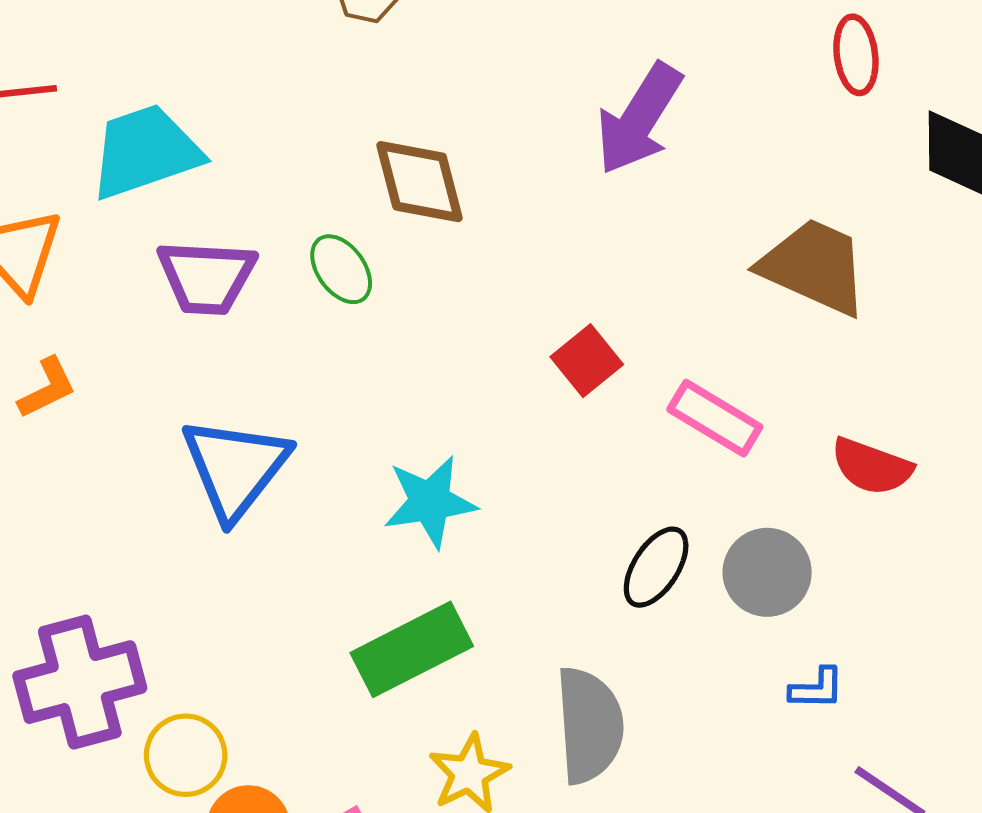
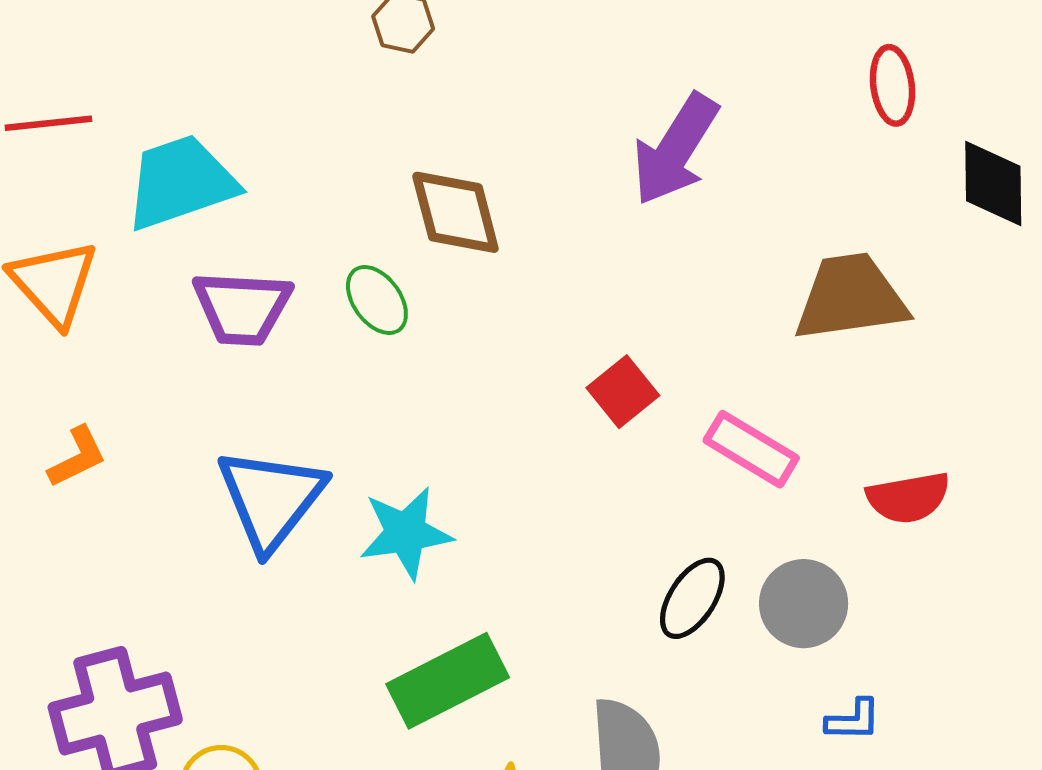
brown trapezoid: (814, 267) -> (851, 297), turned -32
orange L-shape: (47, 388) -> (77, 457), moved
red semicircle: (872, 466) -> (908, 498), turned -30
cyan star: (430, 502) -> (406, 533), moved

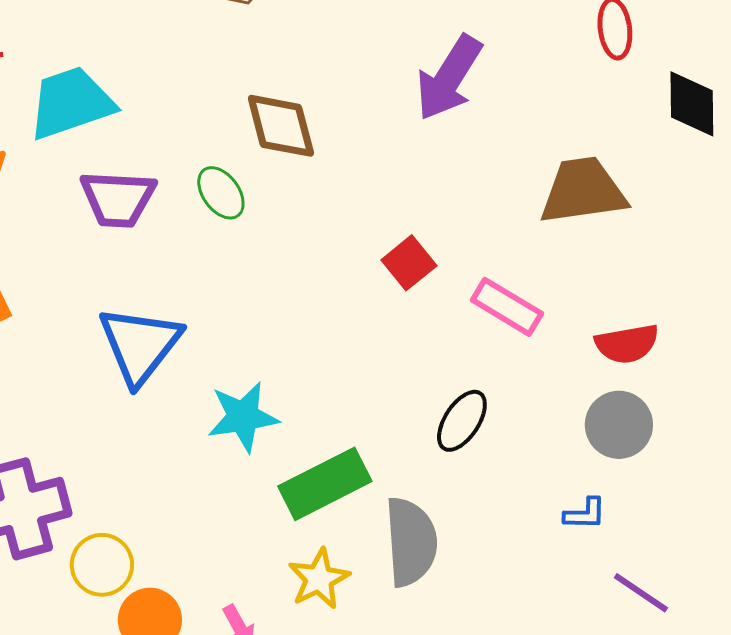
cyan star: (406, 533) -> (243, 417), moved
gray circle: (804, 604) -> (619, 425), moved
green rectangle: (448, 681) -> (325, 484), moved

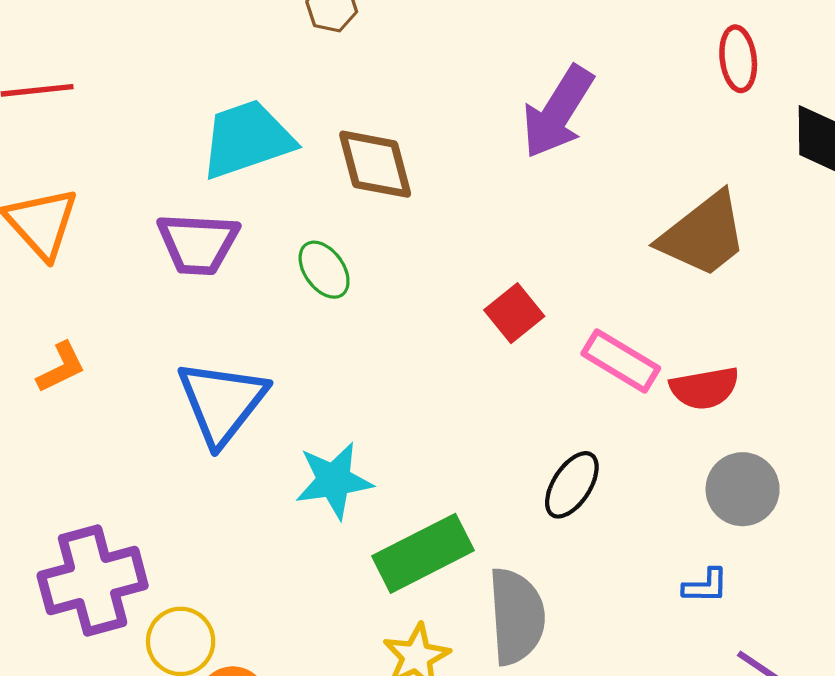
cyan trapezoid: (71, 103) -> (247, 139), moved
brown trapezoid: (583, 191) -> (703, 235), turned 150
green ellipse: (221, 193) -> (324, 270), moved
red semicircle: (627, 344) -> (704, 388), moved

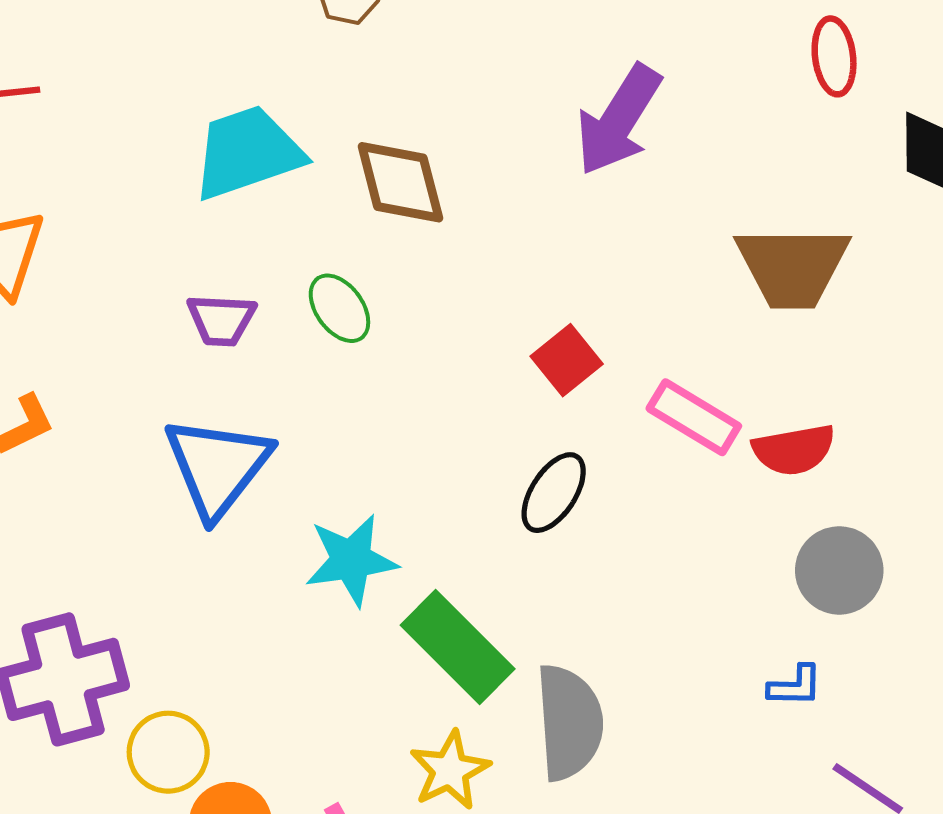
brown trapezoid: (703, 235) -> (792, 267), turned 38
purple trapezoid: (198, 244) -> (221, 320), moved, size x0.7
black ellipse: (572, 485) -> (554, 493), moved
green rectangle: (423, 553) -> (458, 647), turned 72

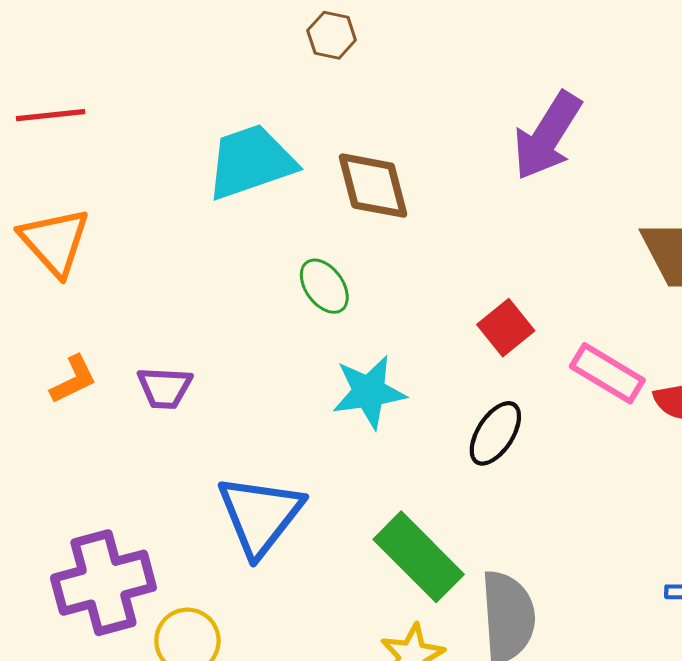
purple trapezoid: (221, 320) -> (165, 388), moved
blue triangle: (217, 467) -> (260, 515), moved
cyan star: (351, 560) -> (369, 392), moved

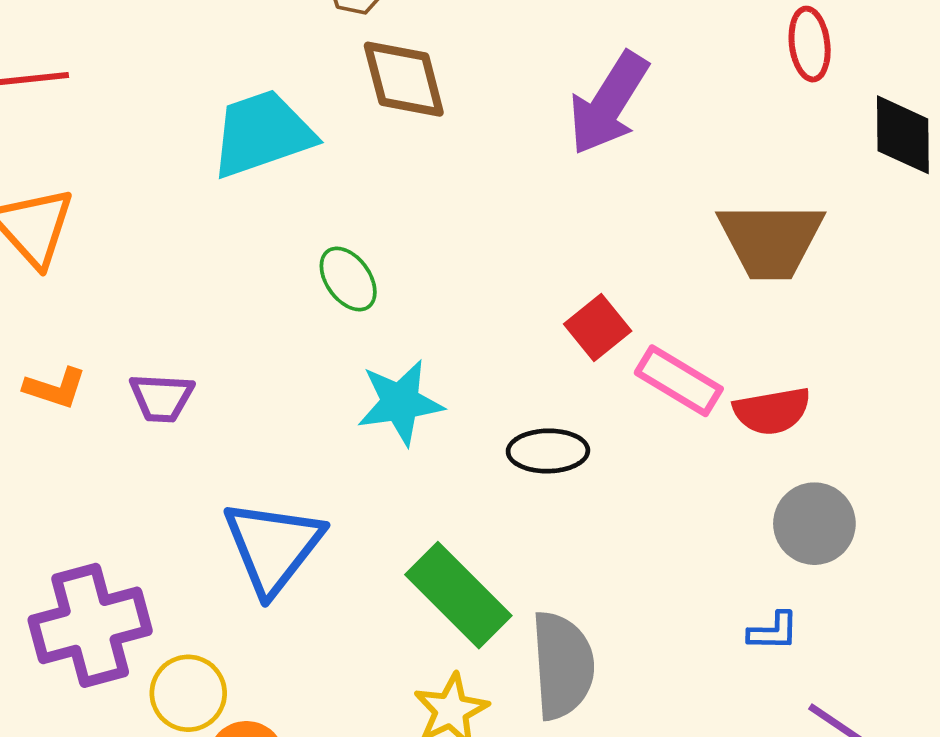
brown diamond: (373, 186) -> (404, 79), moved
red square: (506, 328) -> (598, 327), moved
orange L-shape: (73, 379) -> (55, 388), turned 44
black ellipse: (495, 433) -> (548, 451), turned 56

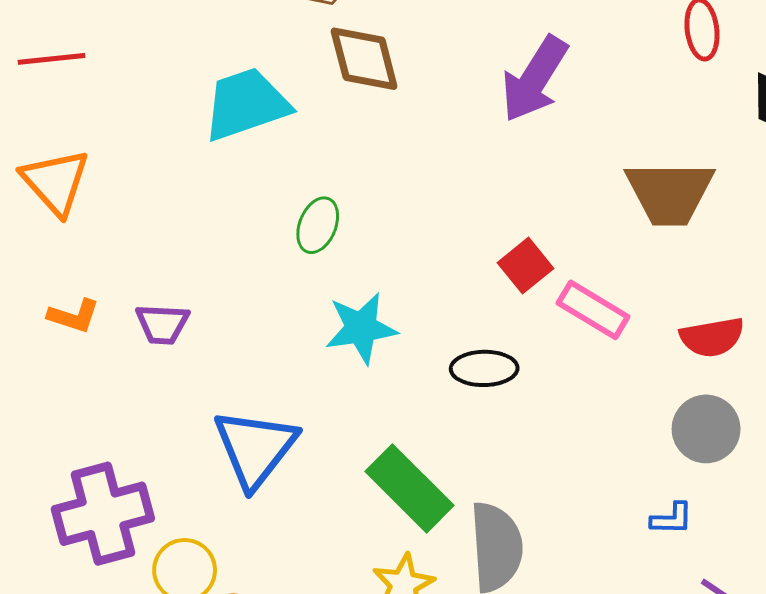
green ellipse: (348, 279) -> (318, 225), turned 58
red semicircle: (772, 411) -> (712, 337), moved

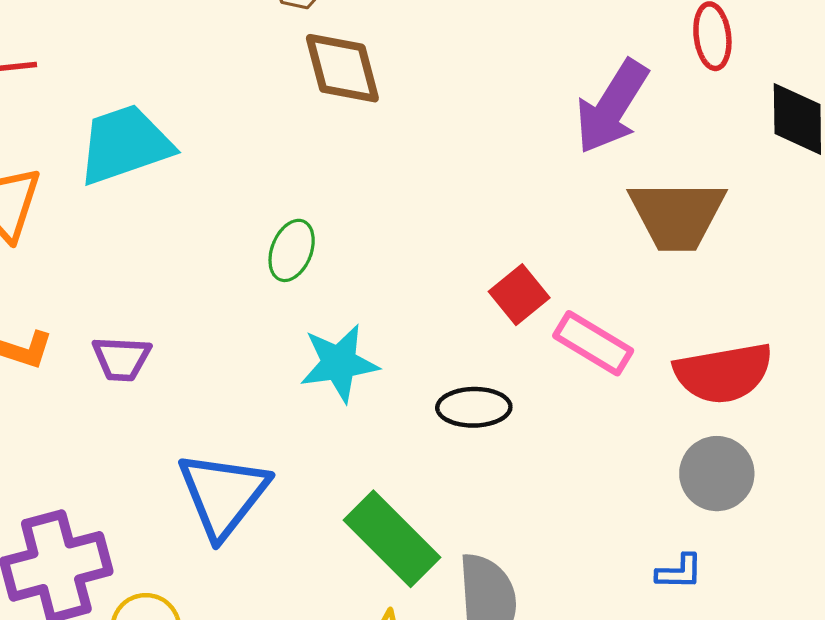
purple arrow: (535, 79) -> (612, 107), moved
cyan trapezoid: (246, 104) -> (125, 144), moved
red semicircle: (712, 337) -> (723, 373), size x1.4

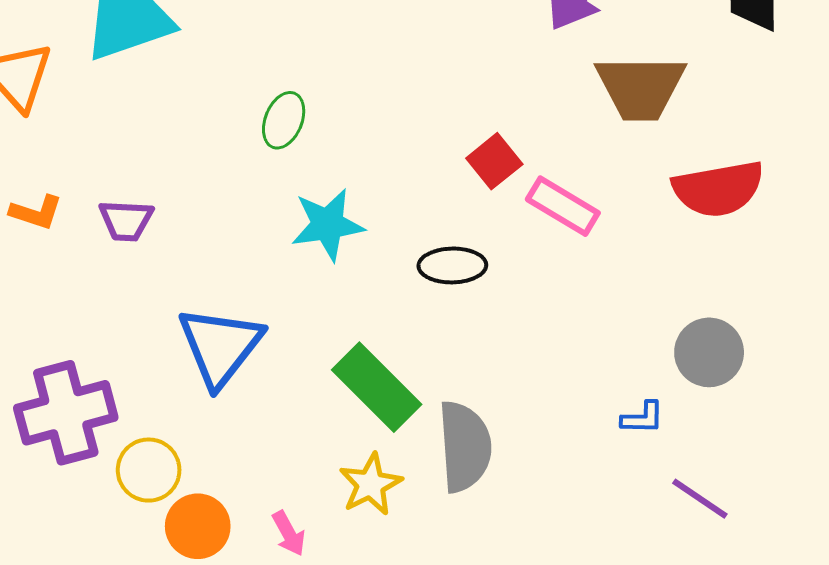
red semicircle: (723, 373) -> (718, 189), moved
gray circle: (717, 474) -> (709, 352), moved

